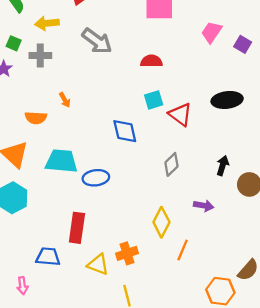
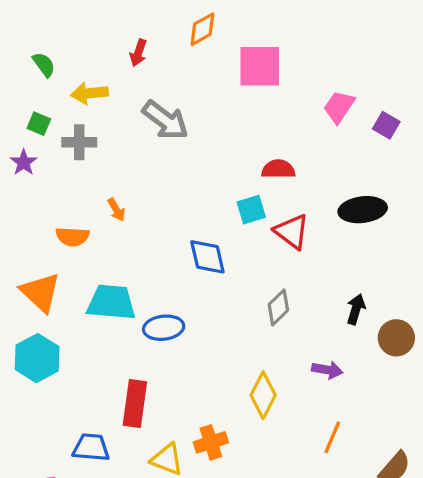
red semicircle: (151, 61) -> (278, 169), moved
orange line: (183, 250) -> (332, 437), moved

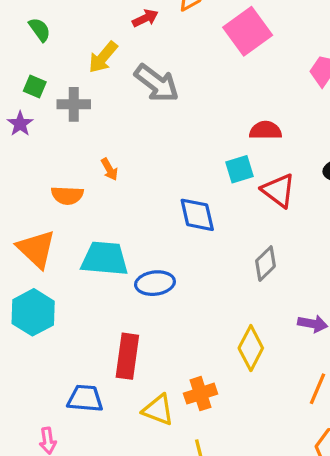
red arrow: (138, 53) -> (145, 18), moved, turned -135
pink square: (260, 66) -> (248, 31), turned -36
yellow arrow: (89, 93) -> (103, 57), moved, turned -44

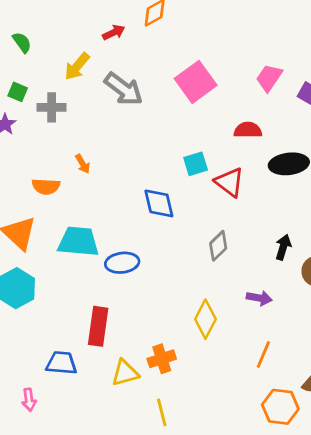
pink square: (248, 31) -> (196, 82), moved
red semicircle: (265, 130) -> (248, 130), moved
yellow triangle: (158, 410) -> (125, 373), turned -36

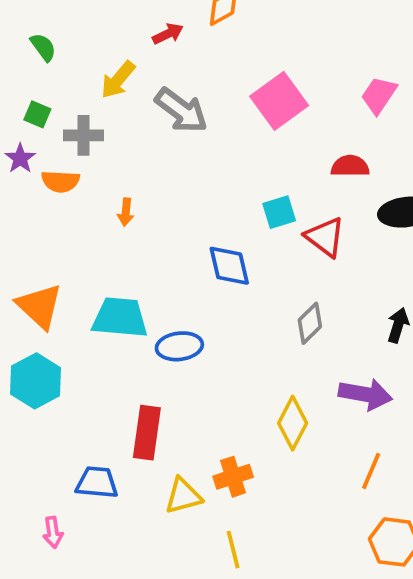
orange arrow: (83, 164) -> (126, 212), turned 36
orange semicircle: (46, 186) -> (60, 181), moved
purple arrow: (259, 298) -> (365, 394), size x1.5

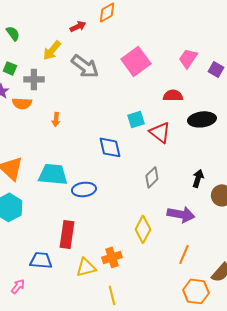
pink arrow: (53, 532) -> (18, 286), turned -133

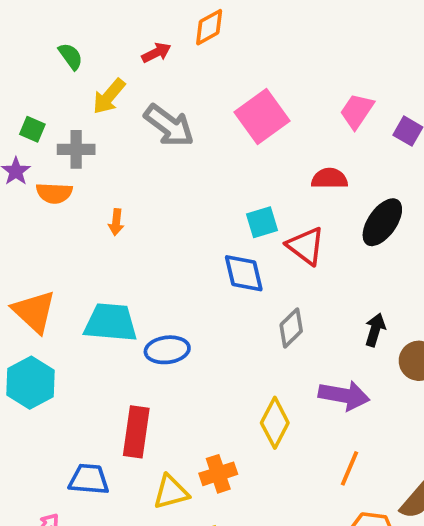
green semicircle: (13, 33) -> (71, 56), moved
black ellipse: (202, 119) -> (382, 222), turned -48
blue diamond: (110, 147) -> (244, 273), moved

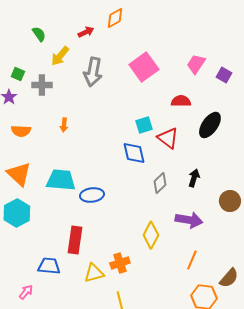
gray arrow: (169, 126) -> (93, 72), turned 64
orange semicircle: (54, 193) -> (21, 131), moved
black arrow: (375, 330) -> (194, 178), moved

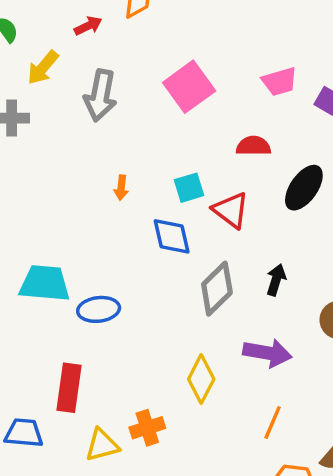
pink trapezoid: (196, 64) -> (280, 82), turned -140
orange arrow: (64, 125) -> (121, 188), moved
gray diamond: (160, 183) -> (217, 289), size x1.4

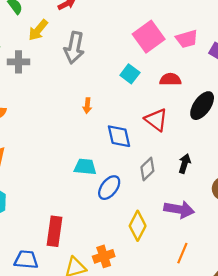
pink square: (189, 87) -> (149, 37), moved
cyan square: (189, 188) -> (130, 74), moved, turned -36
cyan trapezoid: (45, 283) -> (85, 167), moved, size x0.7
gray diamond: (217, 289) -> (147, 169), size x0.7
blue ellipse: (99, 309) -> (109, 188), moved, turned -45

